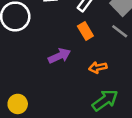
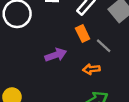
gray line: (120, 31) -> (104, 46), moved

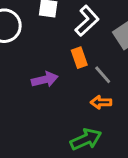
orange arrow: (91, 69) -> (101, 102), moved

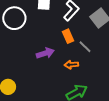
orange arrow: (101, 102) -> (71, 65), moved

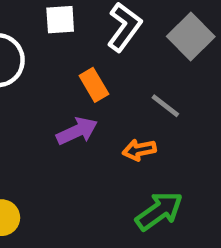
orange rectangle: (68, 36) -> (94, 85), moved

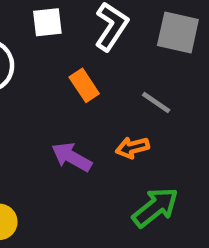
gray square: (191, 37) -> (178, 32), turned -30
purple arrow: (77, 131) -> (72, 157), moved, turned -123

